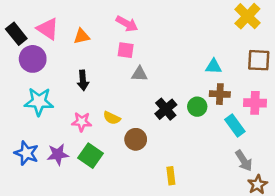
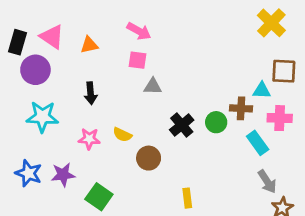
black rectangle: (16, 34) -> (18, 42), turned 55
cyan triangle: (214, 66) -> (262, 90), moved
green square: (90, 156) -> (99, 197), moved

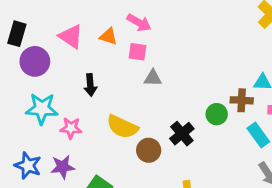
pink triangle: (52, 37) -> (71, 36), moved
orange triangle: (89, 45) -> (108, 36), moved, turned 30
black cross: (182, 125) -> (182, 134), moved
yellow semicircle: (122, 135) -> (122, 127), size x1.6
pink star: (89, 139) -> (71, 128), moved

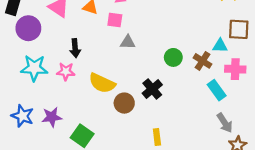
brown cross: (242, 100) -> (203, 61), turned 30
green circle: (217, 114) -> (173, 57), moved
pink star: (71, 128) -> (66, 71), moved

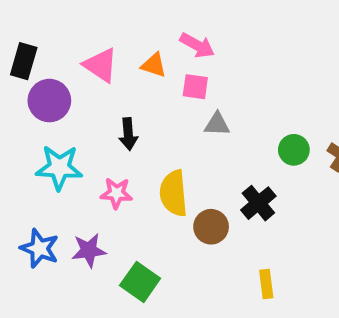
pink star: (66, 71) -> (116, 193), moved
yellow semicircle: (102, 83) -> (174, 193), turned 60

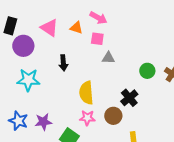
pink star: (116, 193) -> (87, 118), moved
brown circle: (211, 227) -> (113, 116), moved

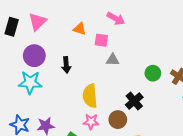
pink arrow: (98, 18) -> (116, 19), moved
pink triangle: (49, 28) -> (37, 22), moved, turned 42
purple circle: (23, 46) -> (34, 56), moved

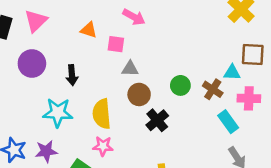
cyan star: (30, 82) -> (58, 113), moved
brown circle: (118, 120) -> (139, 94), moved

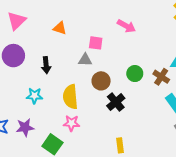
pink arrow: (134, 17) -> (126, 26), moved
pink square: (116, 44) -> (96, 43), moved
gray triangle: (130, 69) -> (85, 60), moved
cyan star: (58, 113) -> (35, 96), size x0.7

